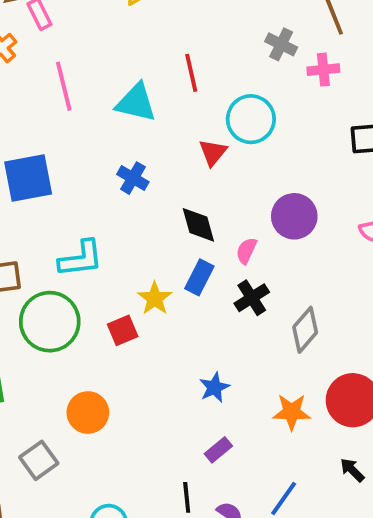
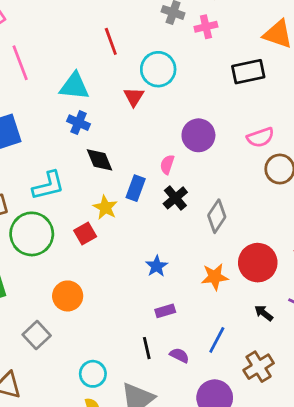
cyan triangle: (136, 103) -> (74, 86), moved
black diamond: (198, 225) -> (99, 160), moved
purple rectangle: (218, 450) -> (165, 311), turned 30

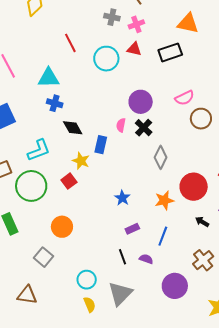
red triangle: (134, 97) -> (134, 49), moved, turned -42
black cross: (175, 198) -> (144, 128), moved
blue line: (217, 340) -> (163, 236), moved

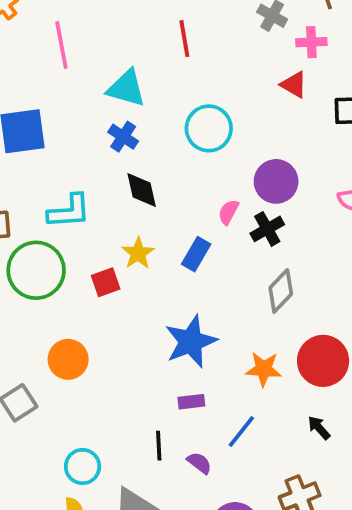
cyan circle: (106, 59) -> (209, 128), moved
blue rectangle: (101, 145) -> (196, 254), moved
blue star: (122, 198) -> (191, 342), size x1.8

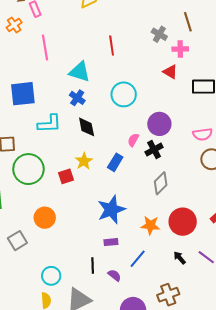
cyan L-shape: (69, 211) -> (49, 124), moved

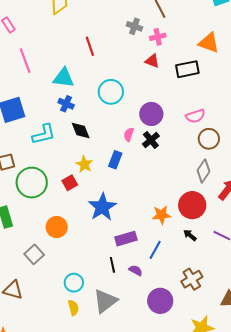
gray diamond: (161, 183) -> (204, 171), moved
blue star: (111, 210) -> (102, 207), moved
purple rectangle: (111, 242) -> (126, 239), size x1.5
black arrow: (180, 258) -> (190, 235), moved

